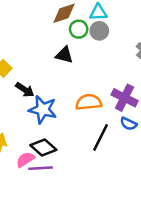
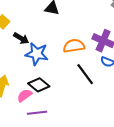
black line: (101, 137) -> (85, 74), turned -60
purple line: (41, 168) -> (37, 113), moved

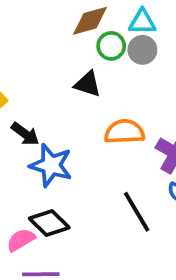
orange semicircle: (74, 46) -> (124, 132), moved

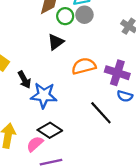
black triangle: (88, 84) -> (56, 42), turned -42
black arrow: (25, 134) -> (24, 80), turned 36

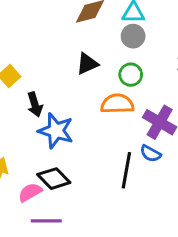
green circle: (65, 16) -> (131, 75), moved
blue semicircle: (125, 96) -> (151, 154), moved
black line: (101, 113) -> (126, 170), turned 40

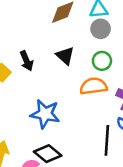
black triangle: (87, 64) -> (65, 56), turned -48
black arrow: (35, 104) -> (27, 61), moved

